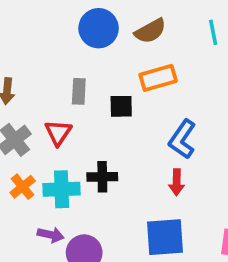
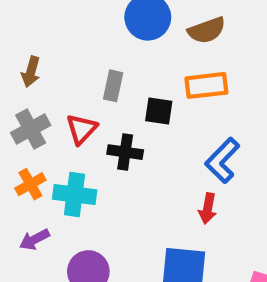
black cross: (102, 177) -> (125, 152), moved
purple arrow: (51, 235) -> (34, 239), moved, turned 130

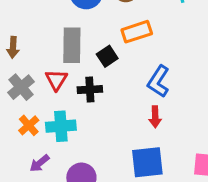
gray rectangle: (113, 86) -> (72, 45), size x1.6
black square: (159, 111) -> (107, 56), turned -30

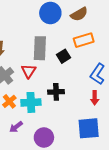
black cross: (90, 90) -> (56, 92), moved

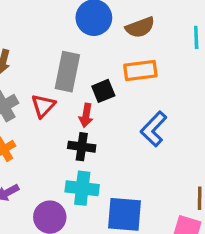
red arrow: (95, 98) -> (86, 115), moved
cyan cross: (31, 102) -> (82, 188), moved

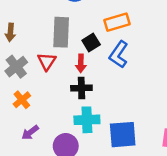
blue L-shape: (154, 129) -> (119, 54), moved

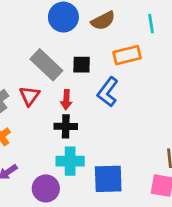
orange rectangle: (117, 22) -> (127, 55), moved
gray rectangle: (61, 32) -> (46, 65), turned -52
black square: (91, 43) -> (82, 65), moved, turned 30

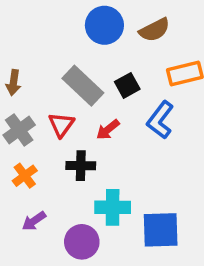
black square: (82, 65) -> (127, 85), turned -30
red arrow: (66, 100) -> (108, 130), turned 48
black cross: (66, 126) -> (81, 166), moved

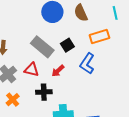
brown semicircle: (154, 30) -> (81, 13), turned 96
red triangle: (61, 125) -> (31, 70), turned -49

